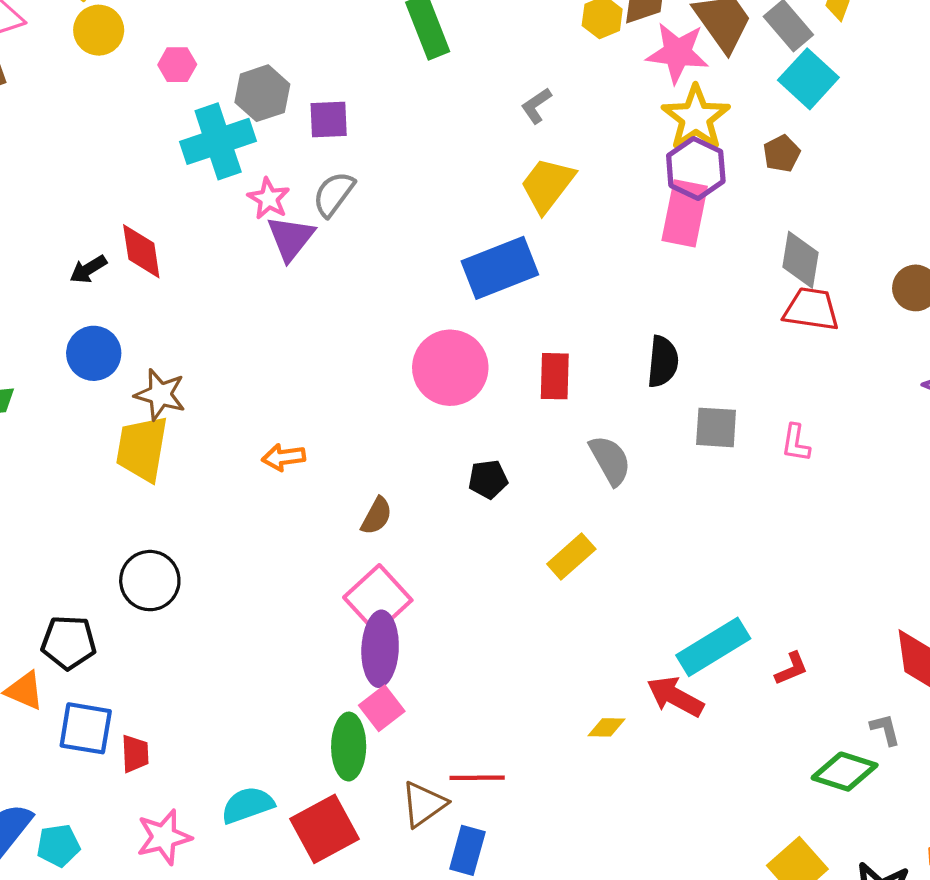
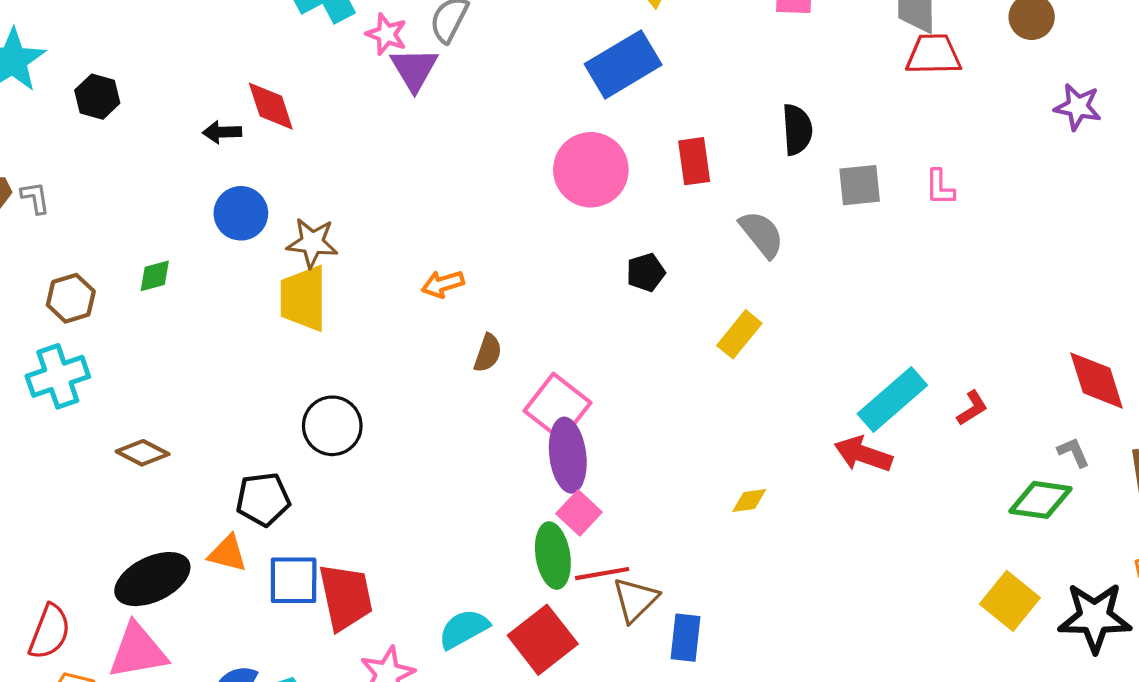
black arrow: (88, 269) -> (222, 132), turned 39
brown semicircle: (377, 516) -> (488, 353), moved
yellow diamond: (606, 727) -> (749, 501), moved
red trapezoid: (135, 754) -> (346, 597), size x1.8
red line: (477, 778) -> (602, 574), moved

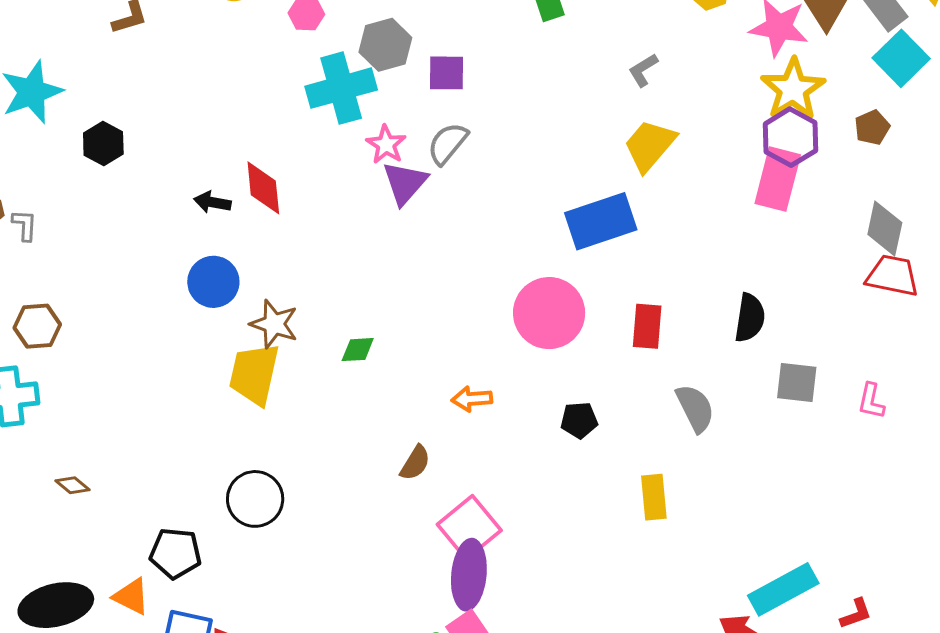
green diamond: (155, 276) -> (358, 350), moved
orange arrow: (443, 284) -> (472, 399), moved
yellow rectangle: (739, 334) -> (654, 497), turned -57
brown diamond: (143, 453) -> (72, 485), size x0.7

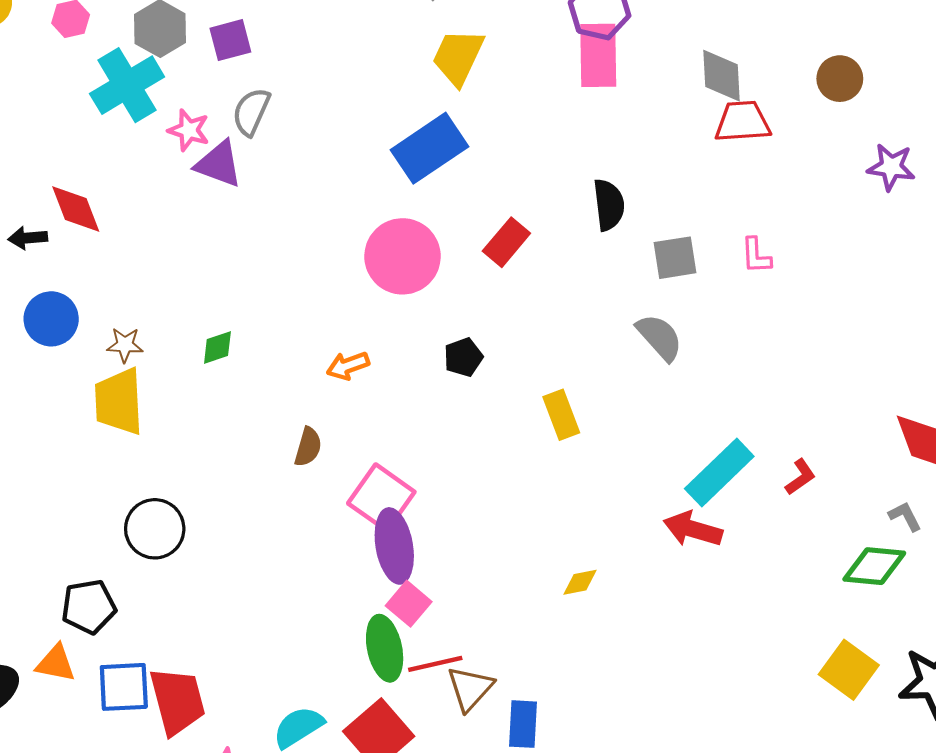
purple triangle: (405, 183) -> (219, 164), turned -36
brown star: (274, 324) -> (125, 345), size x0.7
red rectangle: (647, 326) -> (506, 242), turned 51
gray semicircle: (695, 408) -> (660, 337), moved

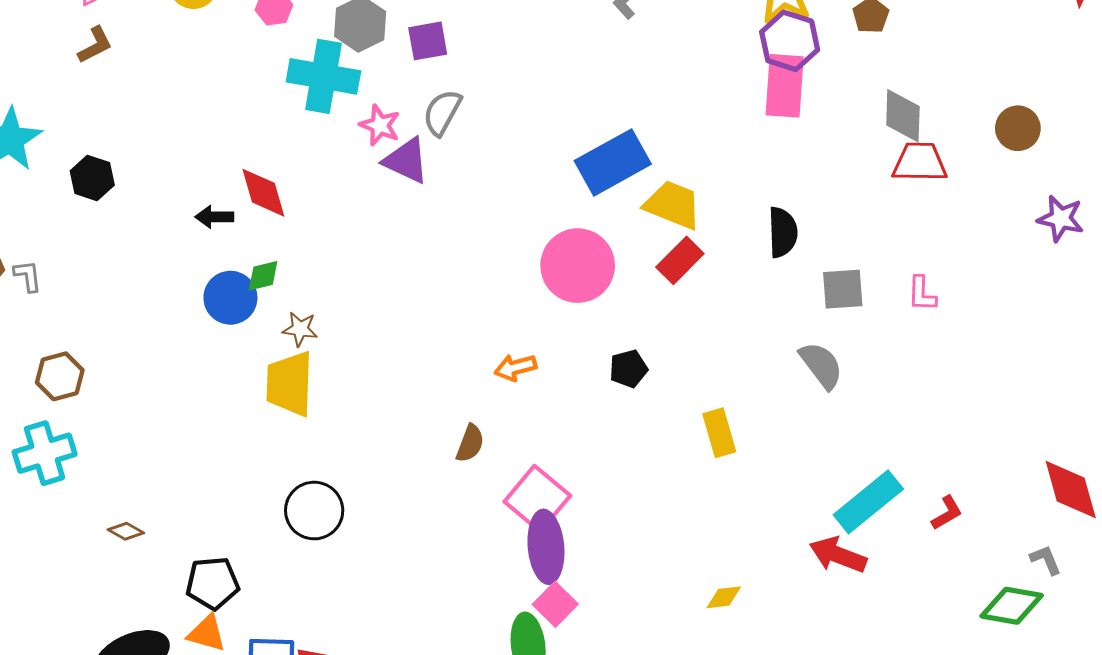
yellow trapezoid: (458, 57) -> (673, 205), moved, turned 82
cyan cross: (127, 85) -> (323, 76), turned 36
green diamond: (217, 348) -> (263, 276), moved
black pentagon: (89, 607) -> (213, 583), moved

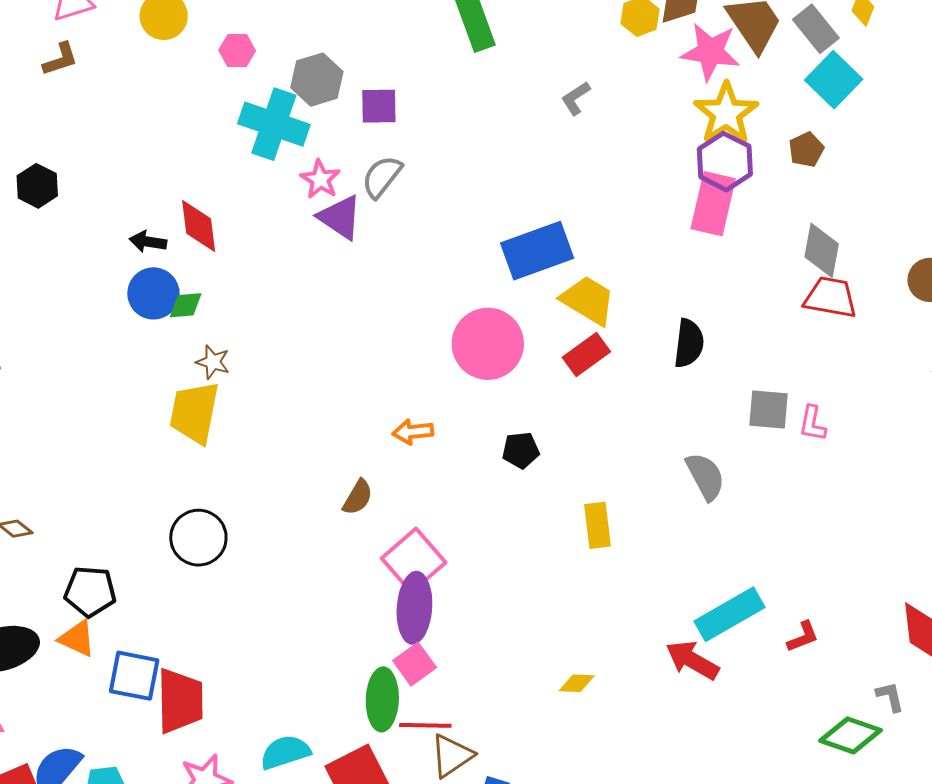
gray square: (843, 289) -> (769, 410), moved
blue circle: (230, 298) -> (153, 293), moved

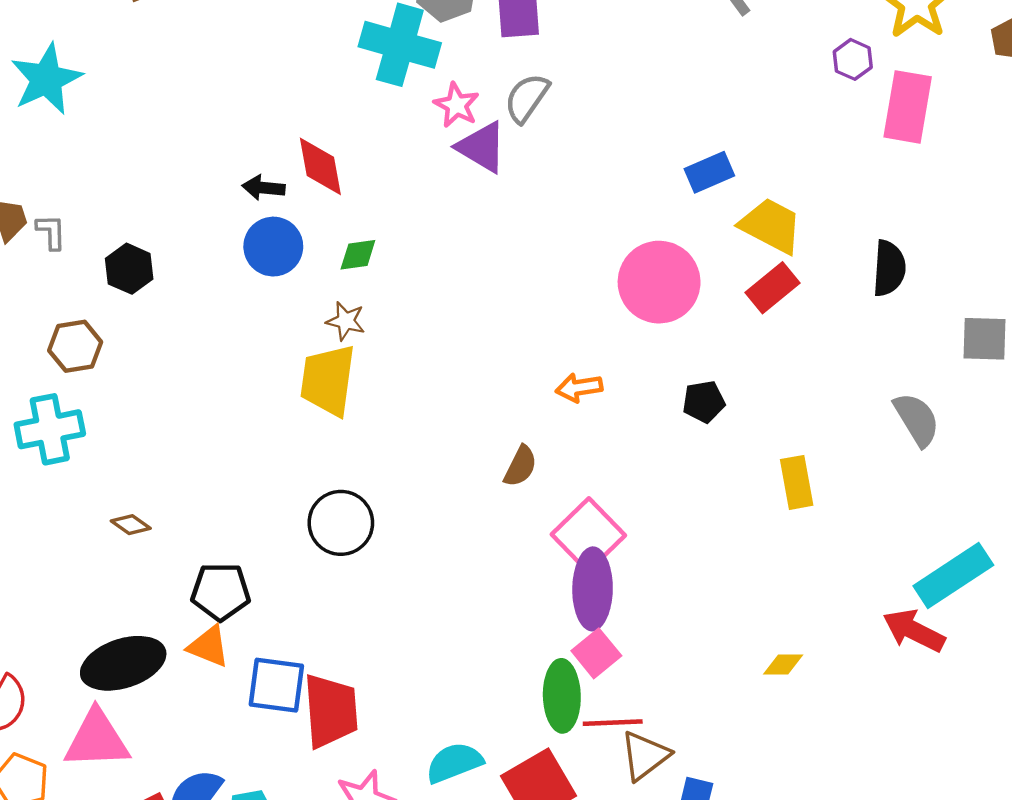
purple hexagon: (725, 162) -> (853, 59), moved, size x0.6
black hexagon: (37, 186) -> (129, 269), moved
blue rectangle: (537, 251) -> (709, 172), size x0.6
green diamond: (186, 305) -> (358, 255), moved

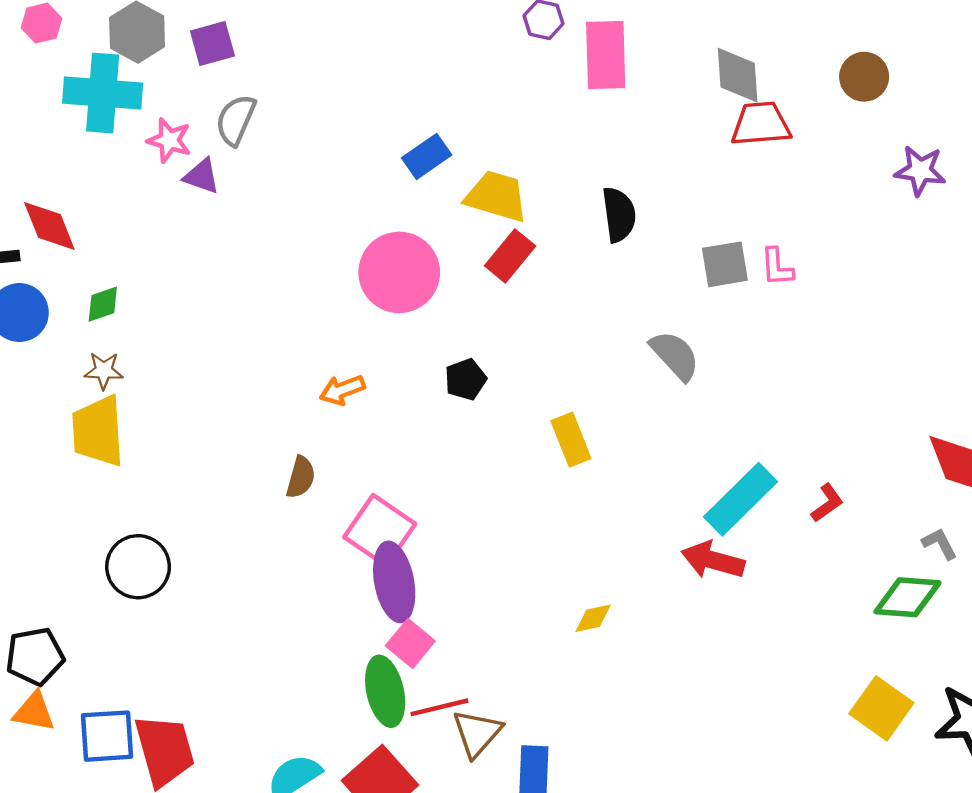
purple triangle: (482, 147) -> (202, 176), size x0.7

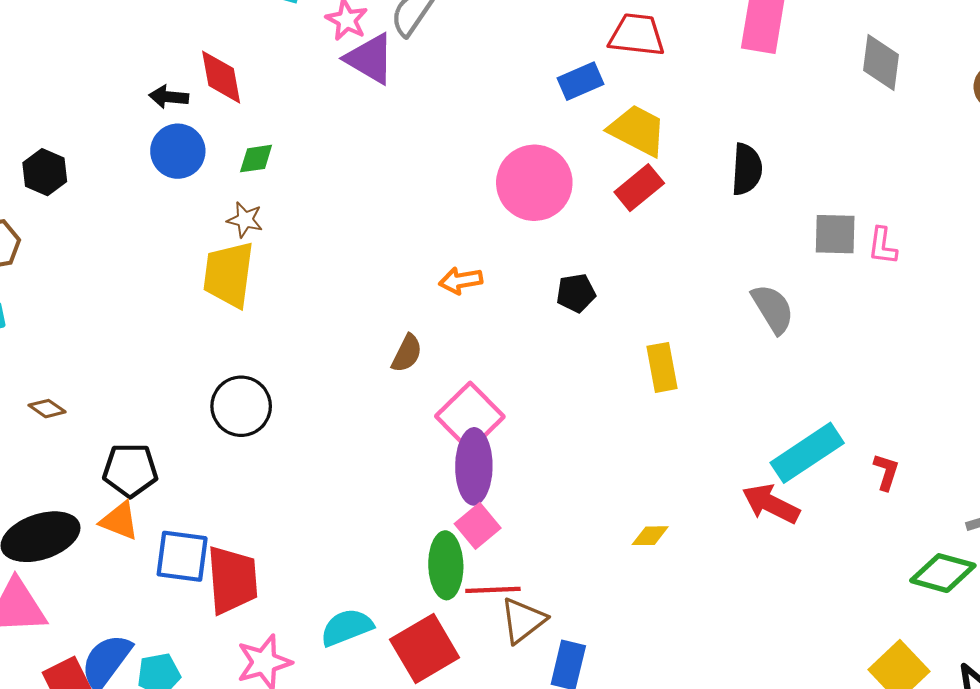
red trapezoid: (761, 124) -> (637, 35), moved
purple triangle: (202, 176) -> (370, 59), size x1.5
red L-shape: (827, 503) -> (886, 472), turned -48

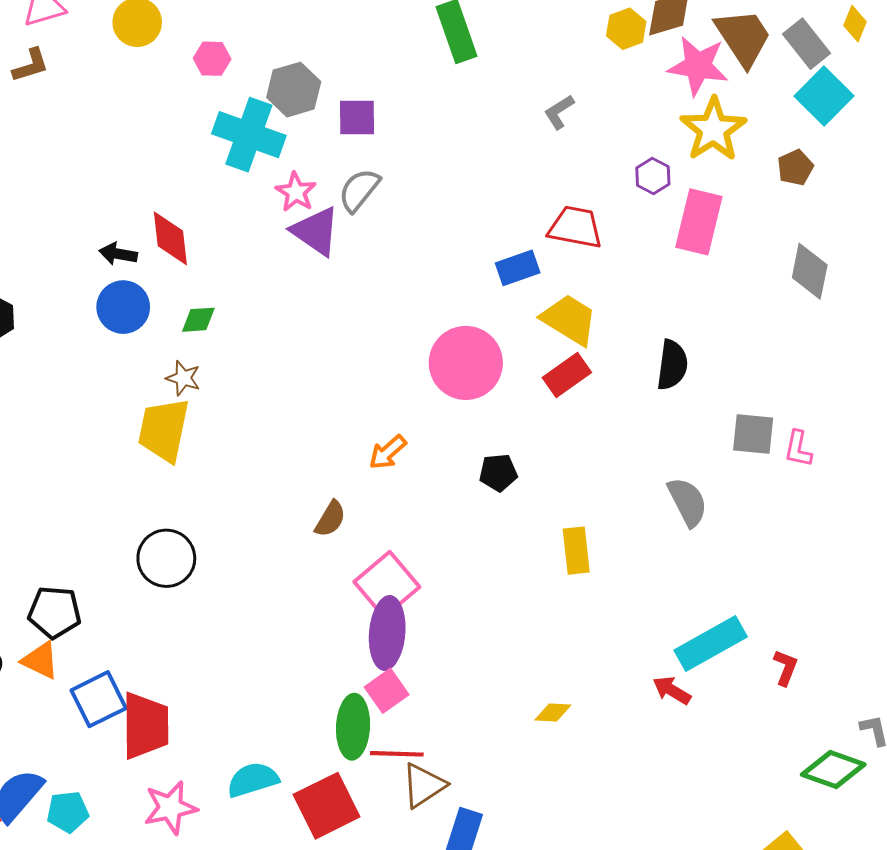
orange arrow: (461, 280) -> (388, 452), turned -36
red arrow: (771, 504) -> (672, 690), size x0.7
blue square: (182, 556) -> (99, 699), turned -38

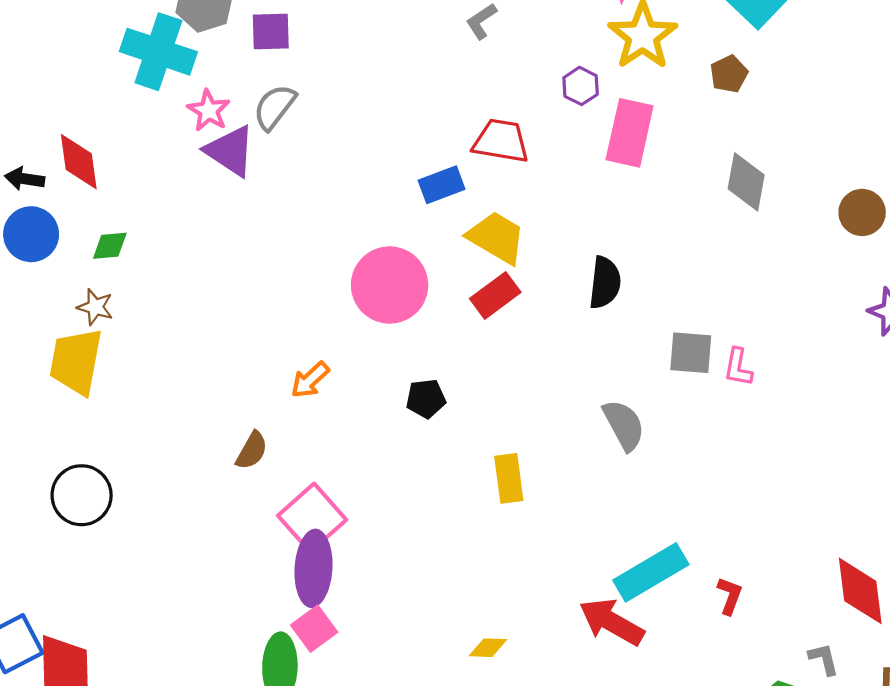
red arrow: (672, 690) -> (612, 622), size x1.6

